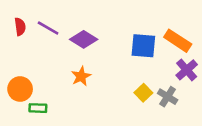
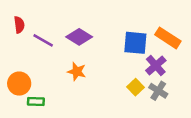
purple line: (48, 28) -> (43, 40), moved
purple cross: (187, 70) -> (156, 66), moved
orange star: (81, 76) -> (77, 72), turned -30

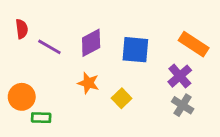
purple diamond: (79, 37) -> (91, 43), turned -60
blue square: (135, 43) -> (135, 50), moved
yellow square: (135, 87) -> (122, 98), moved

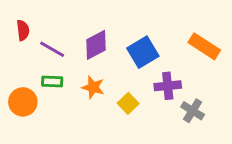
blue square: (135, 50) -> (143, 52), turned -36
purple cross: (180, 76) -> (168, 86), moved, turned 35
green rectangle: (41, 118) -> (52, 81), moved

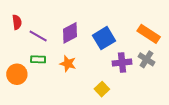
yellow square: (128, 103) -> (102, 89), moved
gray cross: (193, 111) -> (146, 59), moved

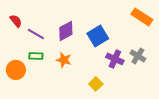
red semicircle: (17, 22) -> (16, 21), turned -32
orange rectangle: (149, 34) -> (142, 17), moved
purple cross: (122, 63) -> (115, 59), turned 30

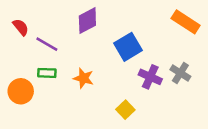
purple diamond: (66, 31) -> (87, 21), moved

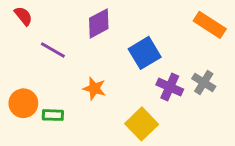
red semicircle: (21, 27) -> (23, 16), moved
green rectangle: (47, 73) -> (53, 115), moved
yellow square: (125, 110) -> (142, 124), size x1.5

